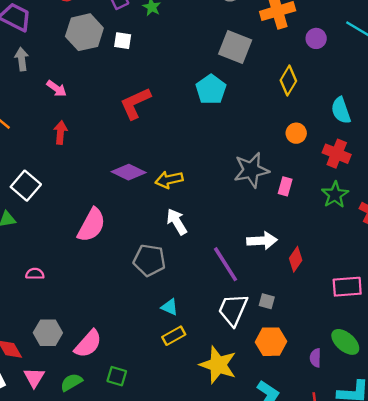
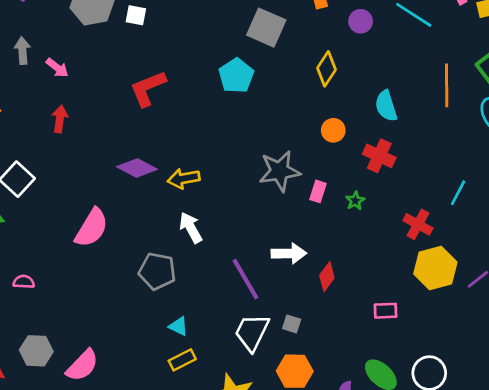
gray arrow: (22, 59) -> (22, 51), moved
green star: (335, 195) -> (355, 201), moved, size x0.6
pink rectangle: (347, 287) -> (386, 311), size x0.7

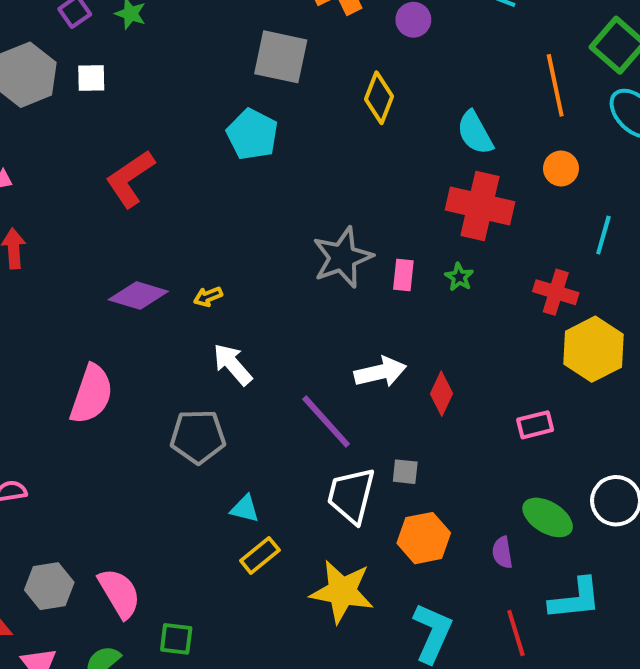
orange circle: (333, 130) -> (561, 168), moved
red cross: (379, 156) -> (480, 206), size x1.4
yellow arrow: (184, 179) -> (208, 297), size x0.6
pink semicircle: (82, 365) -> (119, 593), turned -63

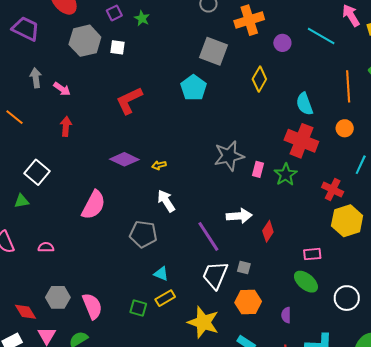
green star: (459, 277) -> (286, 175), size x1.6
green ellipse: (548, 517) -> (306, 282), moved
green square: (176, 639) -> (138, 308), moved

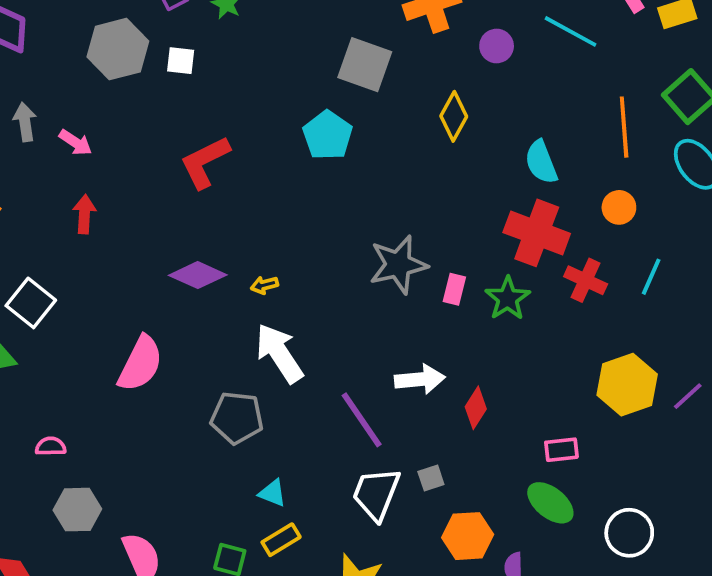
red cross: (333, 189) -> (586, 280), moved
white arrow: (166, 201) -> (279, 353), size x1.4
gray square: (244, 267) -> (431, 478), turned -32
gray hexagon: (58, 297) -> (77, 510), moved
orange hexagon: (248, 302) -> (468, 536), moved

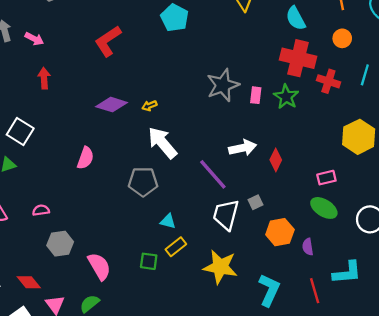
pink semicircle: (140, 364) -> (85, 158), size x0.7

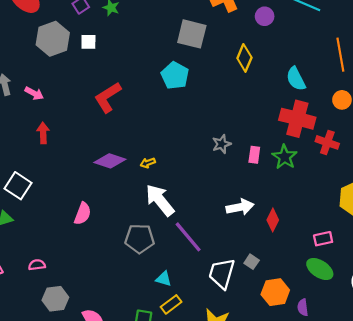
gray star: (223, 85) -> (222, 144), size x0.6
purple line: (213, 174) -> (188, 237), moved
gray square: (255, 202) -> (252, 262), turned -32

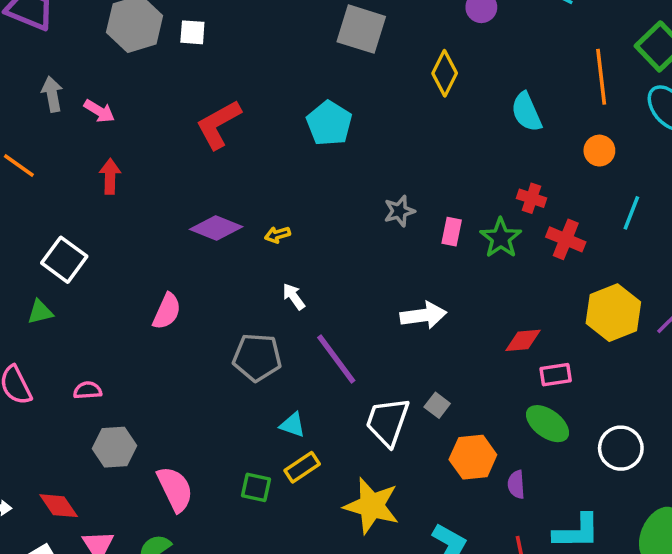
cyan pentagon: (175, 76) -> (329, 123), moved
red cross: (297, 119) -> (532, 198), moved, size x0.5
red cross: (327, 142) -> (566, 239), moved
white arrow: (160, 200) -> (294, 297), size x0.5
red diamond: (273, 220) -> (523, 340), moved, turned 55

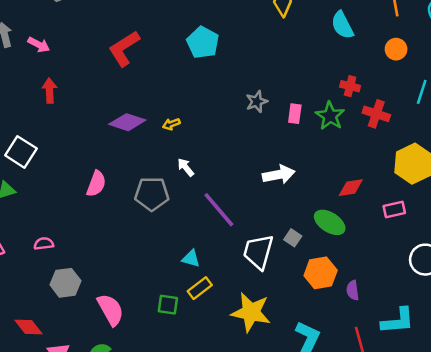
gray pentagon: (257, 357) -> (152, 194), moved
pink rectangle: (556, 375) -> (394, 210), moved
green ellipse: (548, 424) -> (330, 222), moved

